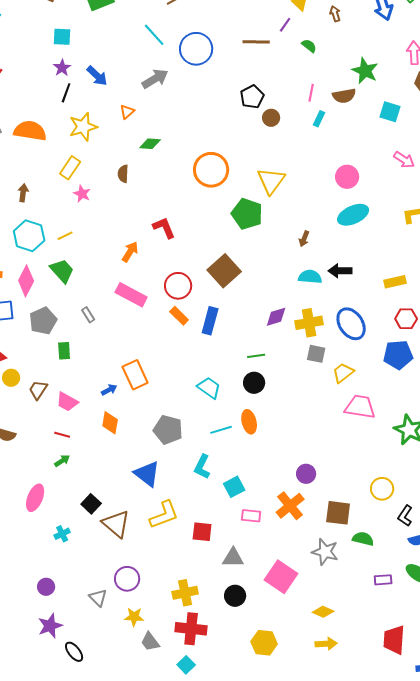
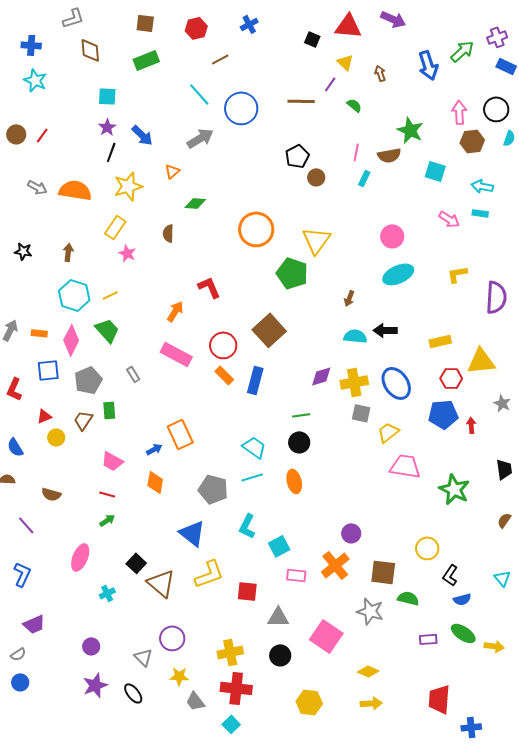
brown trapezoid: (38, 390) -> (83, 420), moved
cyan line: (221, 430) -> (252, 477), moved
black ellipse: (74, 652) -> (133, 693), moved

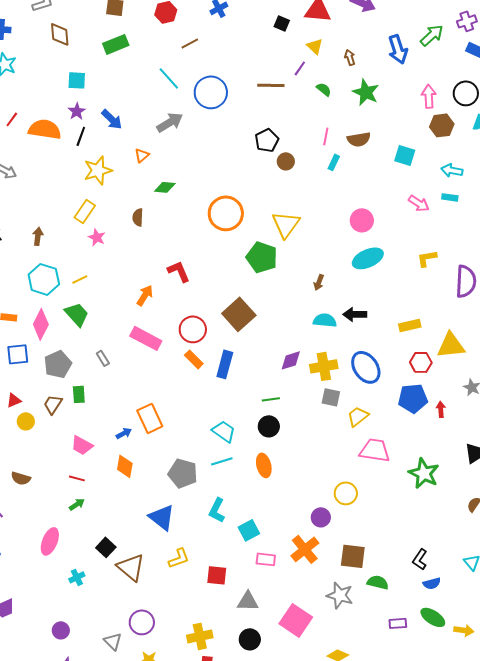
green star: (410, 130) -> (366, 92), moved
orange semicircle: (75, 190) -> (45, 129), moved
yellow circle: (427, 548) -> (346, 493), moved
yellow L-shape: (209, 574) -> (179, 558), size x0.7

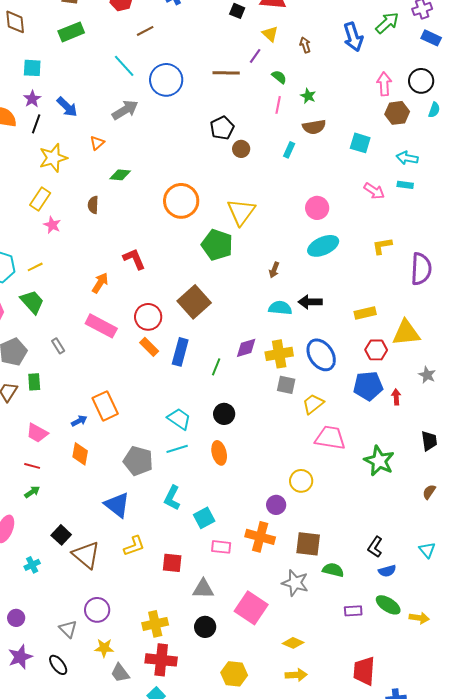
green star: (366, 92) -> (308, 96), moved, size x0.6
pink line: (326, 136) -> (278, 105), moved
green line: (271, 399) -> (216, 367), moved, turned -60
orange cross: (305, 549) -> (260, 537), turned -36

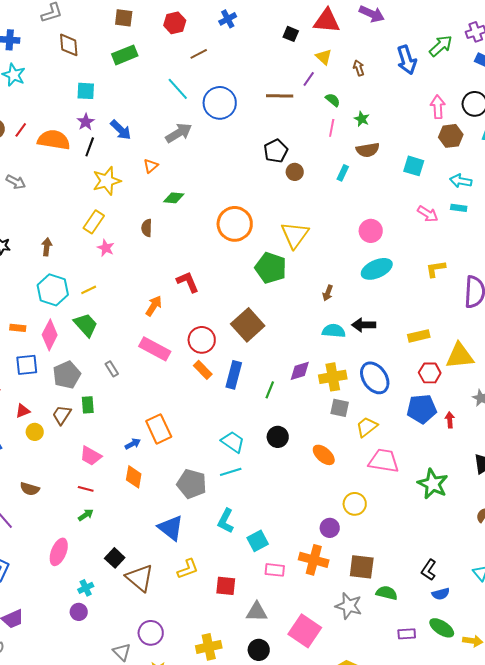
orange ellipse: (219, 453) -> (324, 455), moved, turned -35
purple circle: (16, 618) -> (79, 612), moved

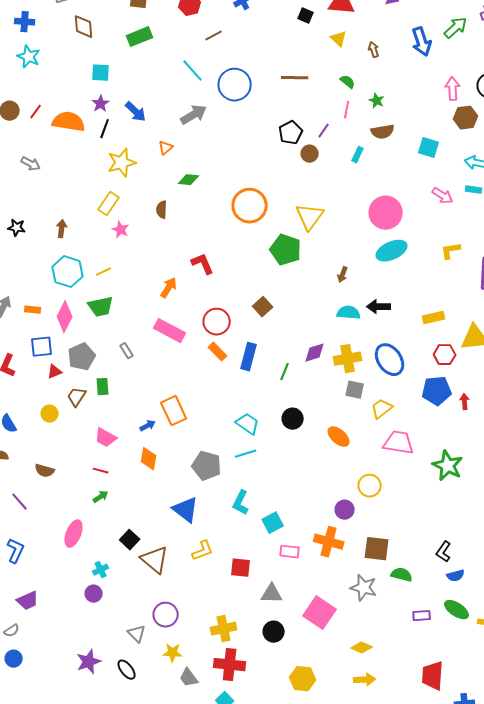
purple line: (309, 79) -> (324, 131), moved
pink circle: (371, 231) -> (386, 213), size x1.4
green trapezoid: (86, 325) -> (101, 307), turned 120
brown square: (248, 325) -> (263, 307), size x0.6
red triangle: (23, 411) -> (55, 372), moved

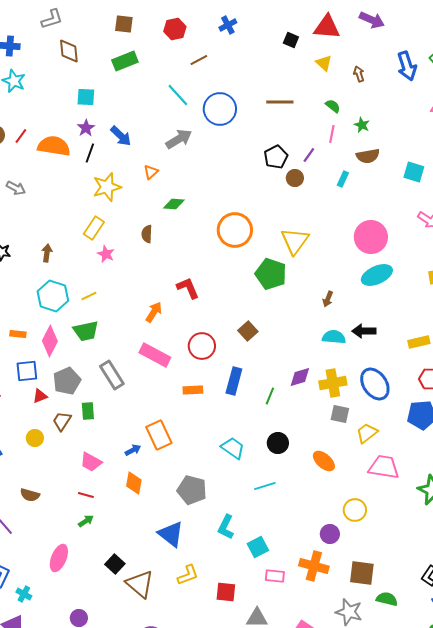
gray rectangle: (127, 351) -> (112, 375), size x1.8
orange rectangle: (218, 352) -> (193, 390), moved, turned -48
cyan line: (246, 454) -> (265, 486), moved
cyan cross: (101, 570) -> (24, 594), moved, turned -35

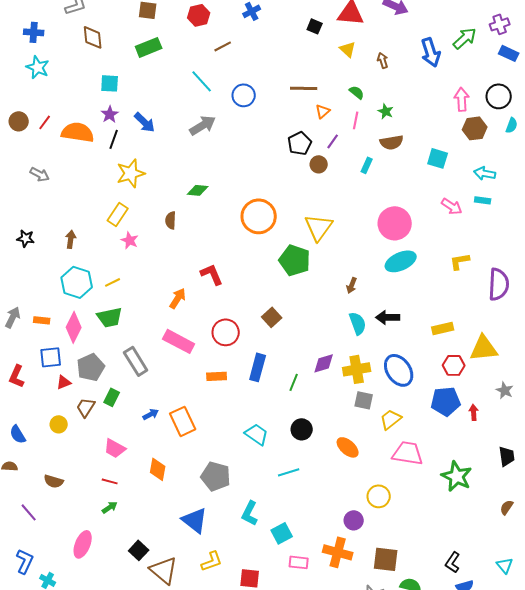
blue circle: (220, 109) -> (244, 95), size x0.7
orange triangle: (151, 172) -> (323, 111), moved
cyan semicircle: (334, 337) -> (358, 323), turned 65
green rectangle: (88, 411) -> (112, 397), turned 30
blue arrow: (133, 450) -> (151, 414), moved

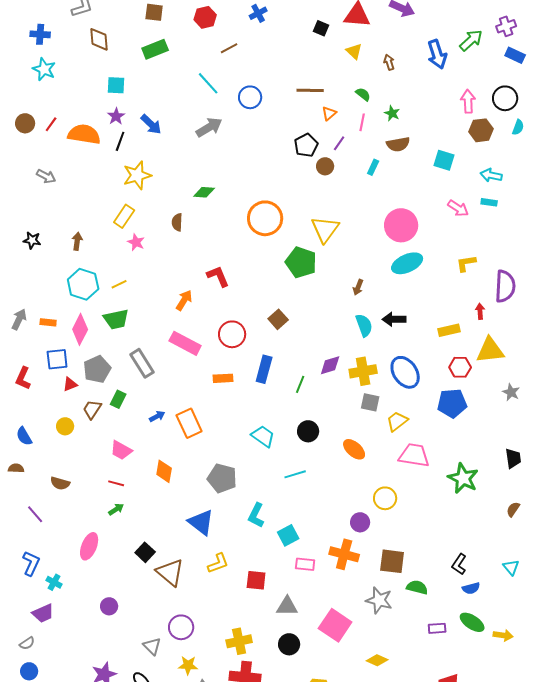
red arrow: (474, 412) -> (480, 311), moved

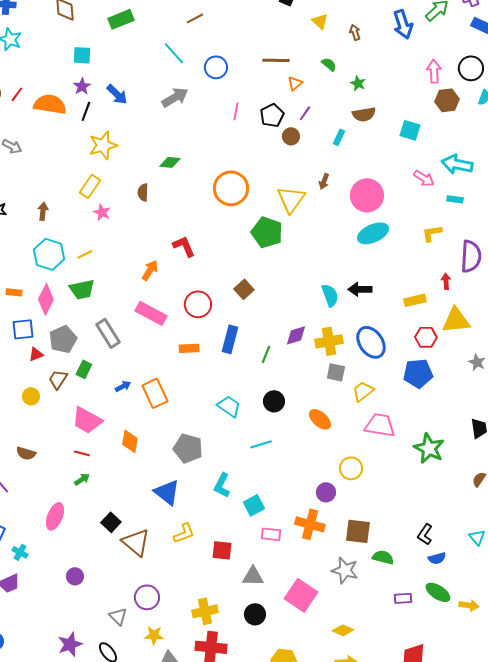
pink line: (362, 122) -> (236, 111), moved
cyan arrow: (491, 175) -> (457, 164), moved, size x1.4
cyan rectangle: (489, 202) -> (455, 199), moved
brown arrow: (358, 287) -> (324, 181), moved
pink trapezoid: (121, 450) -> (87, 420), size x1.4

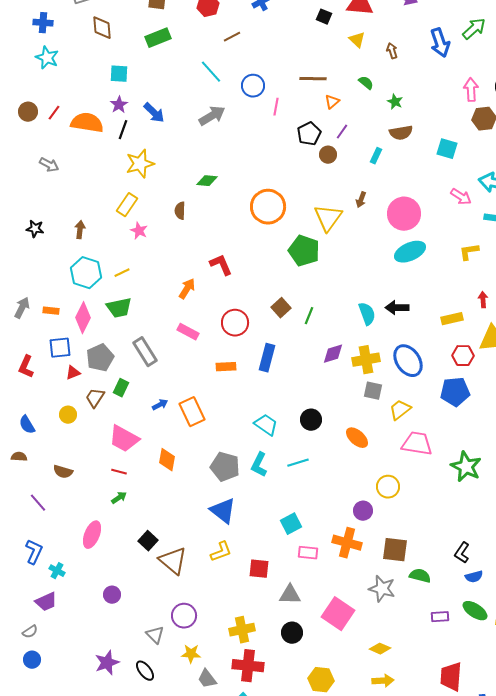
pink line: (236, 111) -> (276, 107), moved
pink rectangle: (151, 313) -> (188, 332), size x0.7
green line: (266, 354) -> (309, 316), moved
cyan L-shape: (222, 485) -> (259, 465), moved
blue triangle: (167, 492) -> (223, 511), moved

